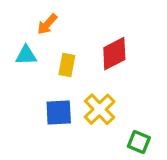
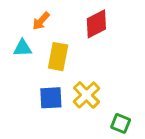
red diamond: (114, 54) -> (96, 24), moved
yellow rectangle: (67, 65) -> (58, 57), size x1.4

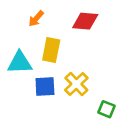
red diamond: (96, 24) -> (85, 21), turned 32
cyan triangle: (22, 48) -> (20, 63), moved, size x1.5

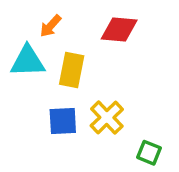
cyan triangle: (20, 63) -> (28, 61), moved

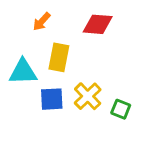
cyan triangle: (28, 61) -> (23, 72), moved
green square: (149, 153) -> (121, 109), moved

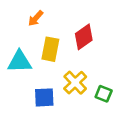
red diamond: (98, 24) -> (84, 37), moved, turned -40
blue square: (52, 99) -> (44, 97), moved

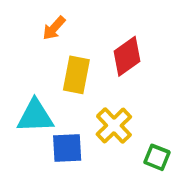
cyan triangle: (20, 62) -> (35, 116), moved
green square: (104, 94) -> (157, 157), moved

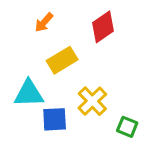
red diamond: (127, 56) -> (103, 27), moved
yellow rectangle: (76, 75) -> (62, 60), turned 48

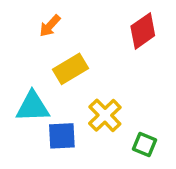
red diamond: (103, 27) -> (143, 31), moved

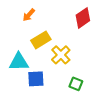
yellow cross: (105, 115) -> (61, 55), moved
green square: (144, 145) -> (76, 84), moved

